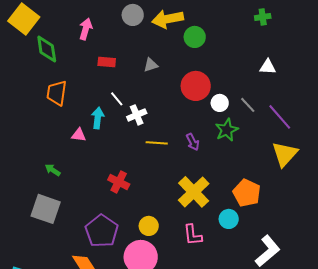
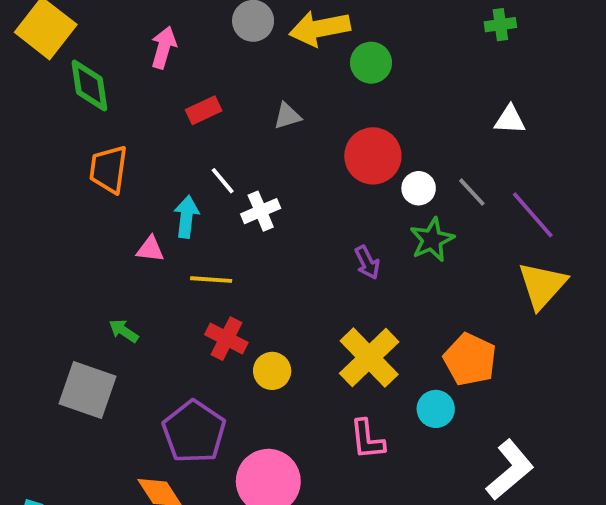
red rectangle: (107, 62) -> (204, 110), turned -30
yellow line: (157, 143) -> (211, 280), moved
green arrow: (53, 170) -> (124, 331), moved
yellow circle: (149, 226) -> (272, 371), moved

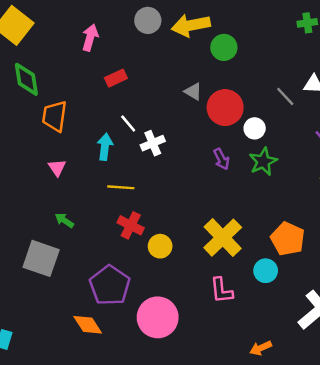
green diamond: (89, 86) -> (26, 79), moved
gray triangle: (287, 116) -> (193, 92), moved, turned 48
gray line: (472, 192) -> (285, 96), moved
pink triangle: (150, 249) -> (57, 168), moved, turned 48
purple arrow: (367, 262) -> (221, 159), moved

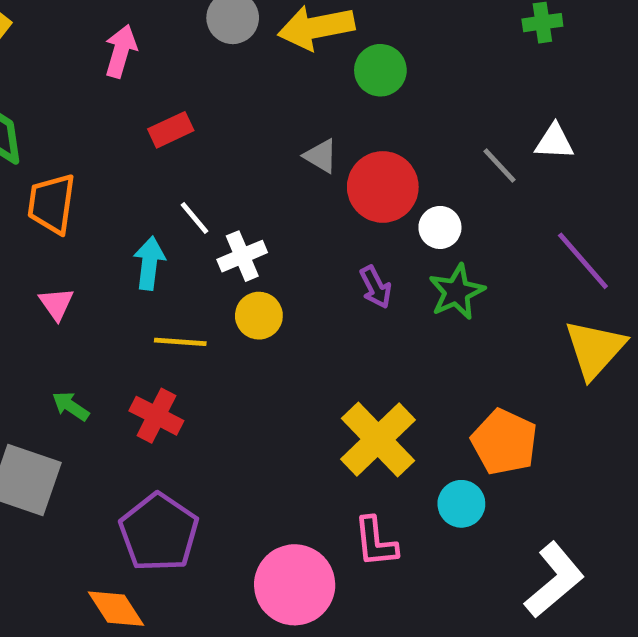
red cross: (131, 225) -> (156, 416), moved
yellow circle: (160, 246) -> (259, 316), moved
pink circle: (158, 317) -> (295, 585), moved

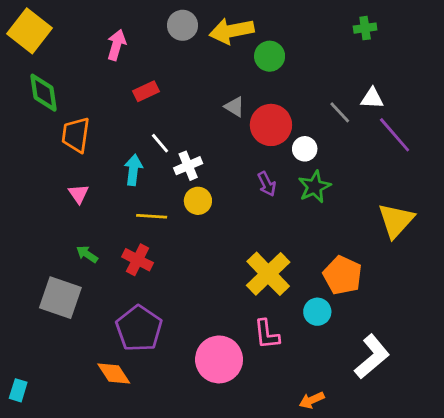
purple line: (583, 261) -> (395, 135), moved

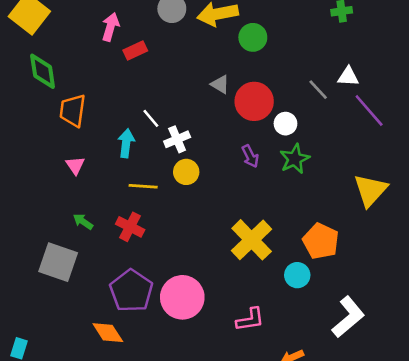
red rectangle: (146, 91) -> (135, 50), moved
pink L-shape: (267, 334) -> (250, 320), moved, turned -92
pink circle: (219, 359) -> (182, 297), moved

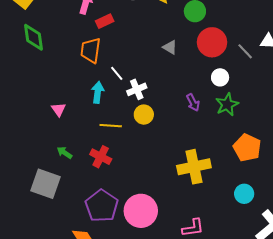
red circle: (254, 101) -> (212, 42), moved
orange trapezoid: (73, 111) -> (91, 50), moved
yellow cross: (252, 240) -> (194, 167), turned 32
orange pentagon: (321, 241) -> (247, 148), moved
cyan circle: (297, 275) -> (244, 194), moved

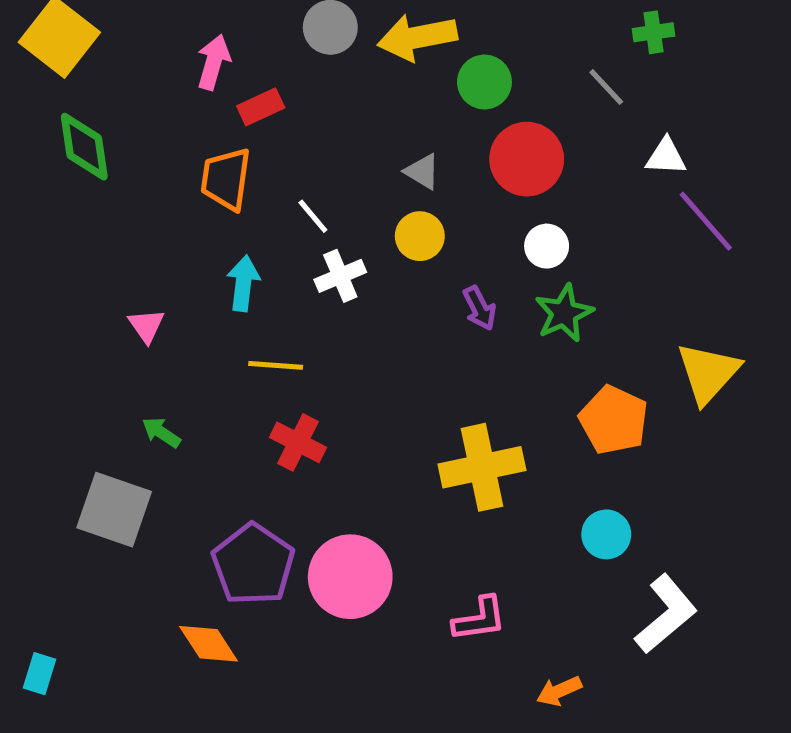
gray line: (245, 51) -> (606, 87), moved
white line: (117, 73) -> (313, 216), moved
yellow circle: (144, 115) -> (420, 236), moved
red cross: (101, 157) -> (298, 442), moved

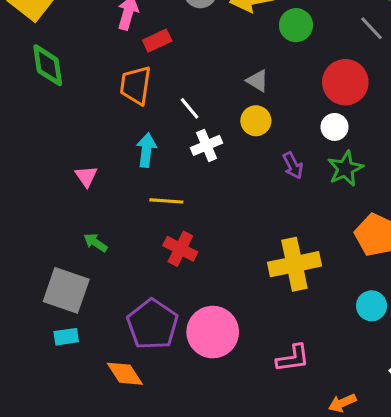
red circle: (527, 159) -> (345, 82), moved
cyan rectangle: (39, 674) -> (66, 337), moved, turned 65

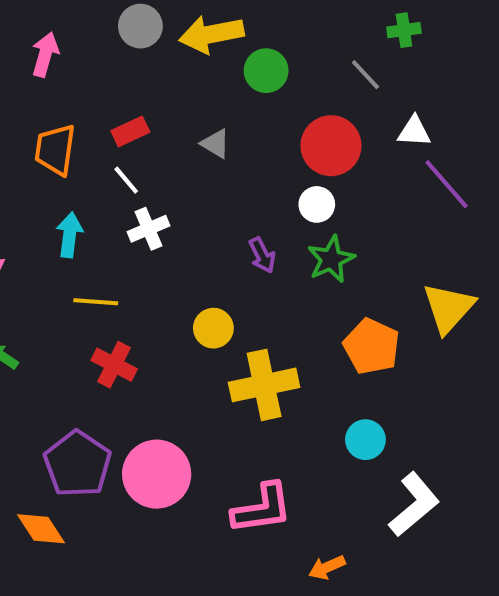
red rectangle: (157, 41) -> (130, 131), moved
yellow circle: (256, 121) -> (213, 328), moved
pink L-shape: (293, 358) -> (262, 509), size x1.4

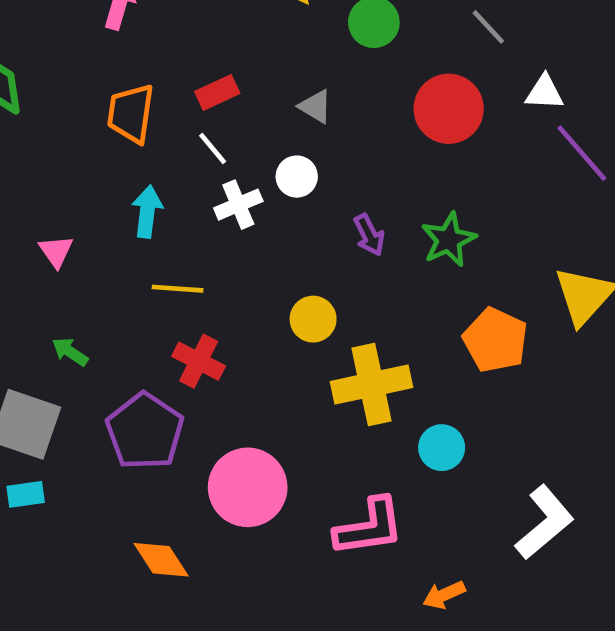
white circle: (317, 204) -> (297, 177), moved
cyan circle: (365, 440) -> (442, 448), moved
purple pentagon: (78, 464) -> (145, 431), moved
orange diamond: (41, 529) -> (161, 560), moved

